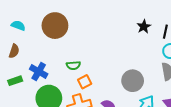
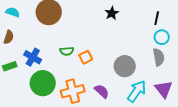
black star: (144, 27) -> (112, 13), moved
orange square: (85, 82) -> (86, 57), moved

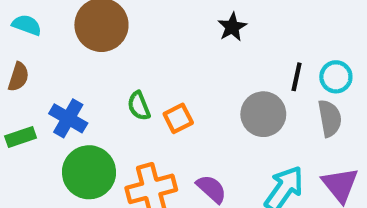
black line: (157, 18) -> (297, 77), moved
green semicircle: (67, 51) -> (139, 106), turned 72
gray circle: (125, 66) -> (263, 114), moved

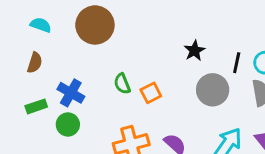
black star: (232, 27) -> (194, 51), moved
green circle: (89, 172) -> (68, 124), moved, size x0.6

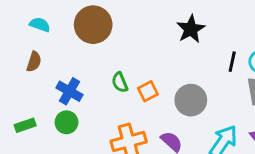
black star: (194, 51) -> (191, 29), moved, size x1.4
gray circle: (213, 90) -> (191, 100), moved
green rectangle: (36, 106) -> (25, 125), moved

